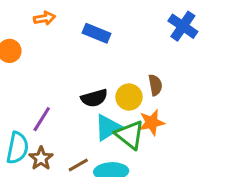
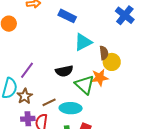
yellow circle: (129, 97) -> (112, 62), moved
black semicircle: (94, 98) -> (64, 71), moved
cyan triangle: (108, 127) -> (83, 42), moved

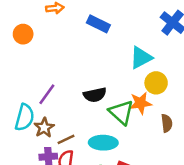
cyan triangle: (83, 42) -> (141, 58), moved
brown semicircle: (104, 53) -> (167, 123), moved
brown line: (49, 102) -> (66, 139), moved

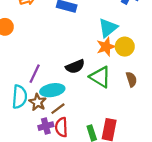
orange star: (141, 103) -> (106, 47), moved
brown semicircle: (167, 123) -> (131, 79), moved
cyan ellipse: (103, 143) -> (52, 90), moved

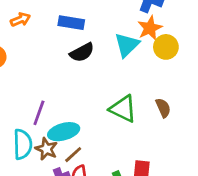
orange star: (106, 47) -> (150, 28), moved
yellow circle: (125, 47) -> (166, 47), moved
black semicircle: (75, 66) -> (82, 52), moved

